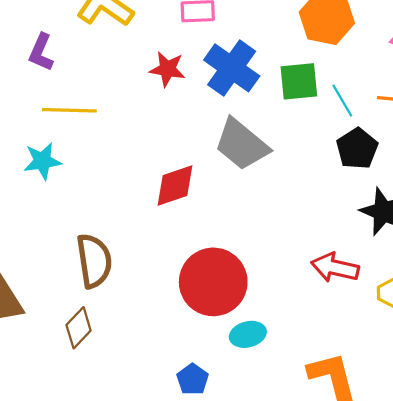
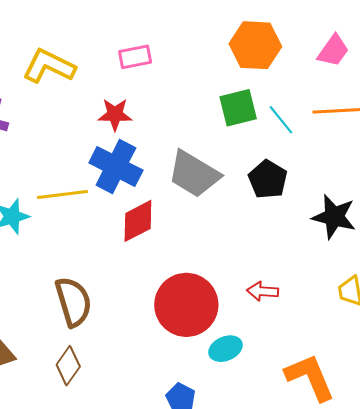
blue cross: (232, 68) -> (116, 166), moved
yellow line: (69, 110) -> (62, 194), moved
black pentagon: (357, 149) -> (268, 179), moved
red arrow: (335, 268) -> (263, 291), moved, size x0.7

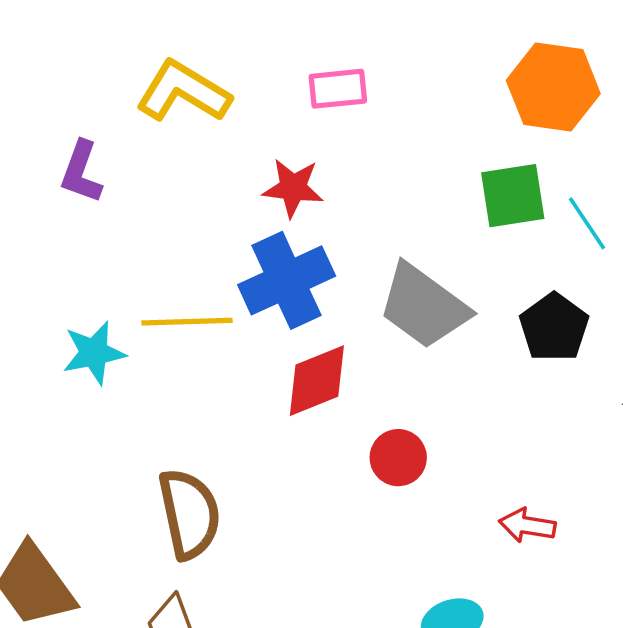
blue cross: (116, 166) -> (287, 280), turned 33
red circle: (186, 305) -> (398, 458), moved, size x0.5

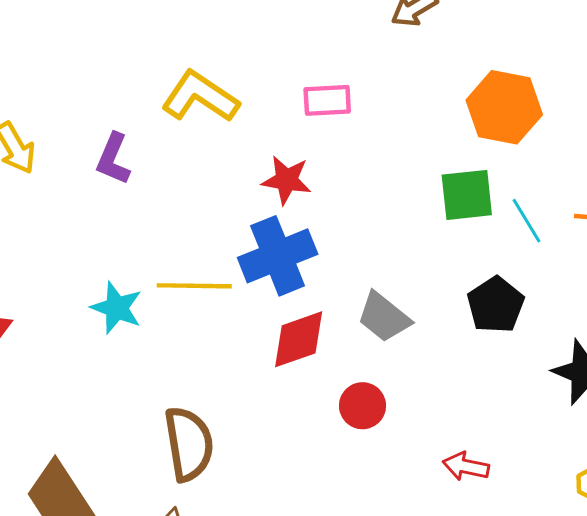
gray trapezoid: (424, 306) -> (384, 317), moved, size x0.7
cyan star: (94, 353) -> (117, 308), turned 30

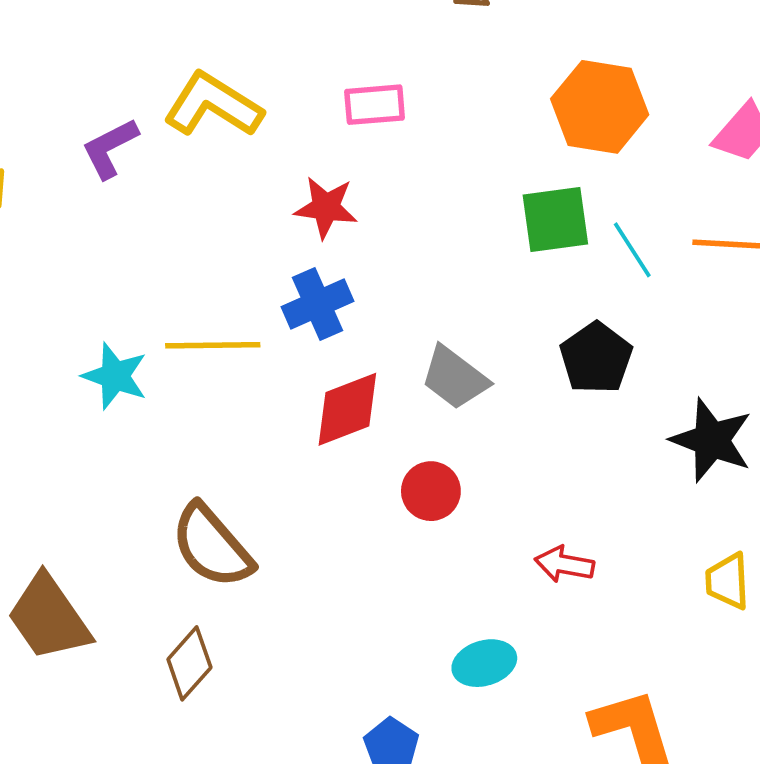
purple L-shape: (113, 159) -> (110, 148), moved, turned 42
blue cross: (278, 256) -> (317, 304), size x0.7
brown semicircle: (189, 444) -> (212, 546), turned 150

